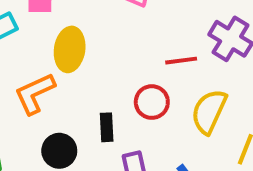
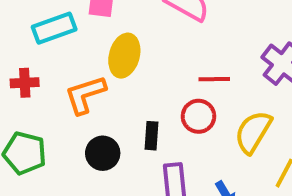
red line: (181, 61) -> (214, 79), moved

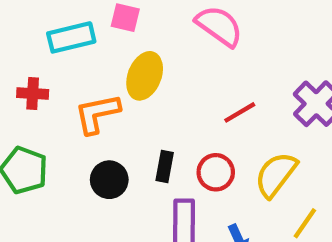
red line: (214, 79) -> (240, 112), turned -36
red circle: (198, 116) -> (216, 172), moved

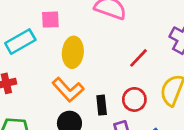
orange L-shape: (97, 114) -> (68, 90), moved, turned -104

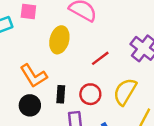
yellow ellipse: (73, 52) -> (59, 40), moved

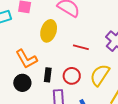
red line: (100, 58) -> (81, 47), turned 49

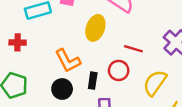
red circle: (72, 76) -> (119, 70), moved

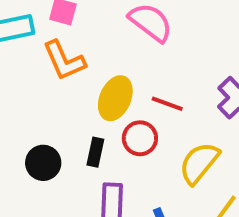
yellow ellipse: (95, 28) -> (115, 98), moved
orange L-shape: (68, 61) -> (64, 60), moved

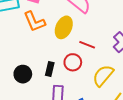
yellow ellipse: (115, 98) -> (64, 27), moved

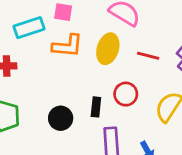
orange L-shape: (34, 22) -> (67, 46), turned -55
red line: (87, 45) -> (148, 56), moved

